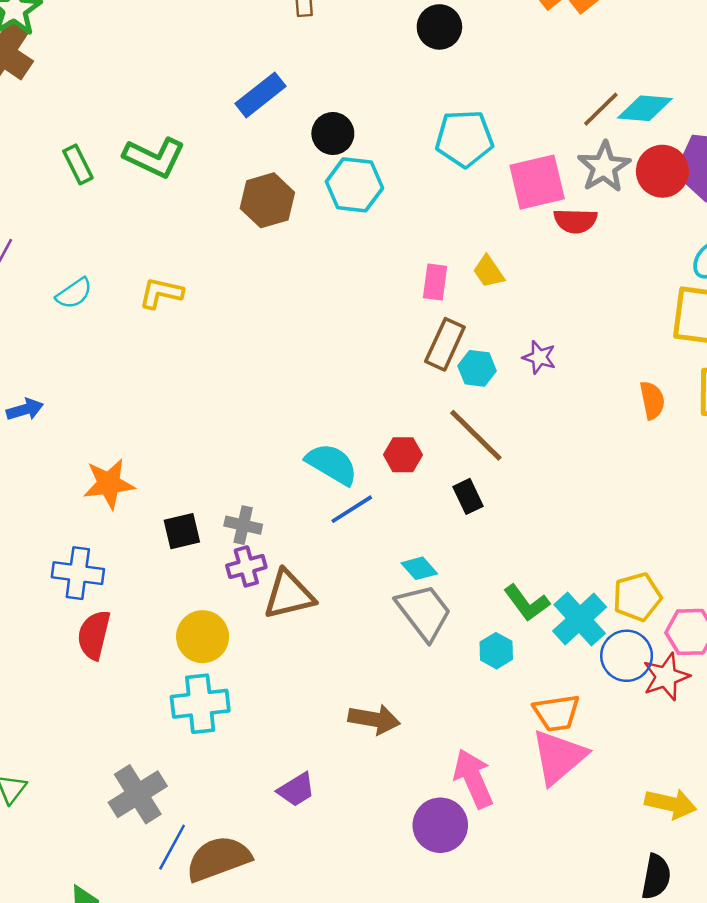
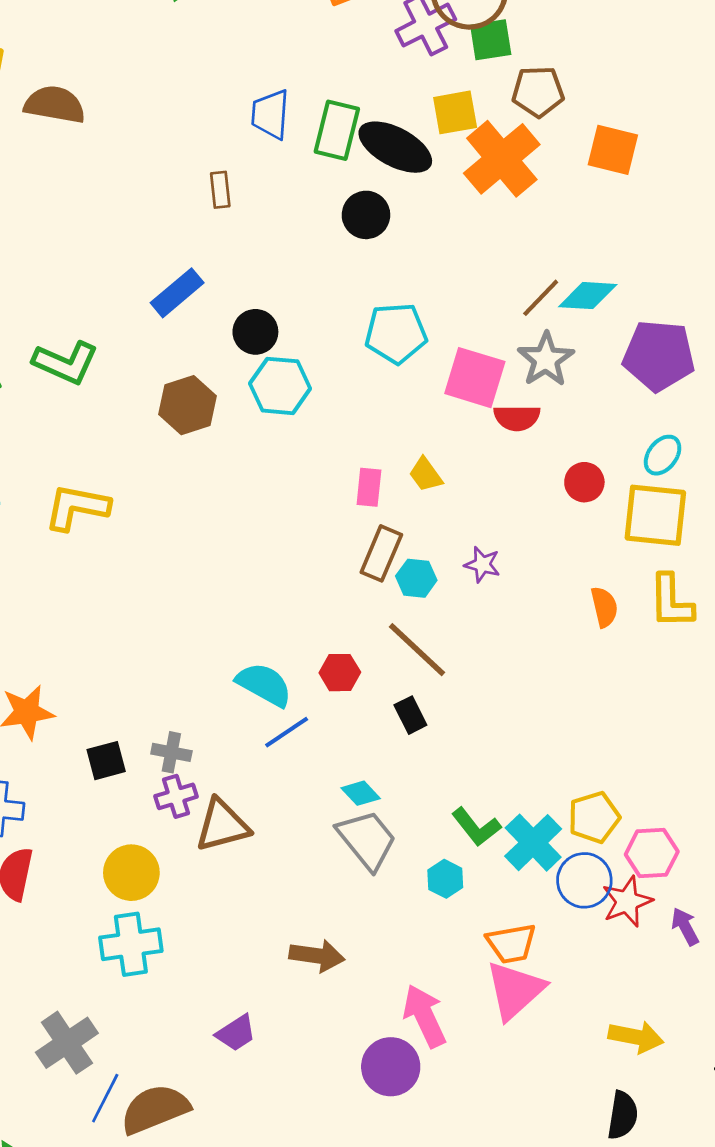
red circle: (662, 171) -> (584, 482), moved, size x0.7
pink square: (537, 182) -> (475, 378), turned 32
yellow L-shape: (161, 293) -> (77, 507), size x1.4

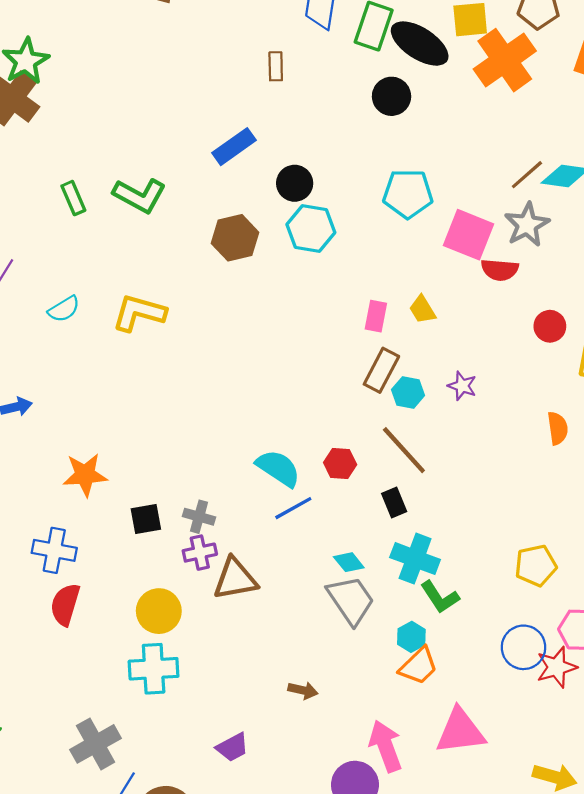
yellow pentagon: (594, 817) -> (536, 566), moved
cyan cross: (533, 843) -> (415, 559), moved, turned -30
orange trapezoid: (511, 943) -> (419, 666), moved, turned -39
brown arrow: (317, 956) -> (303, 690), size x0.7
pink triangle: (515, 990) -> (460, 731), turned 30

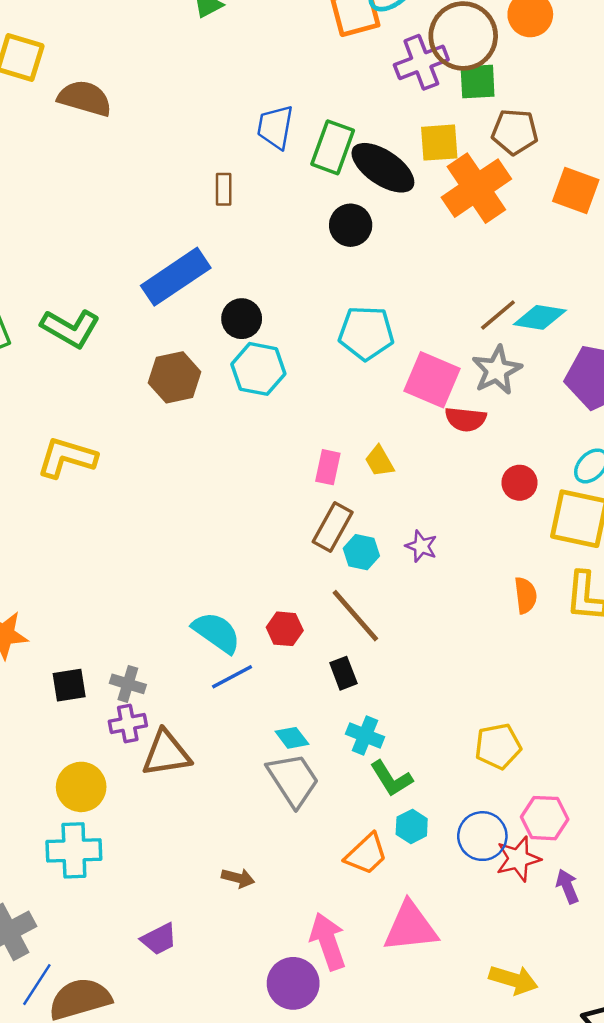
blue rectangle: (234, 147) -> (176, 277), size x1.4
cyan cross: (415, 559) -> (365, 735), size x0.7
cyan hexagon: (411, 637) -> (412, 826), moved

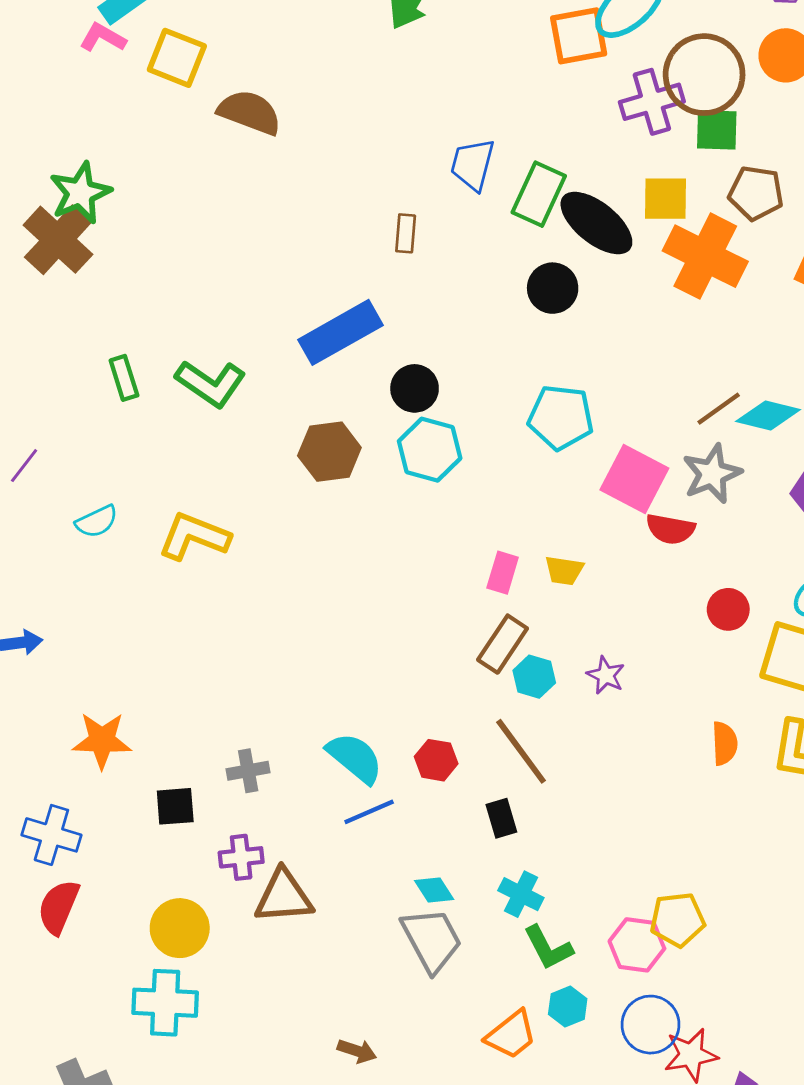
orange cross: (476, 188) -> (705, 256), turned -34
yellow trapezoid: (379, 461) -> (564, 570), turned -56
gray cross: (128, 684) -> (248, 771), moved, turned -32
pink hexagon: (545, 818) -> (637, 945), moved

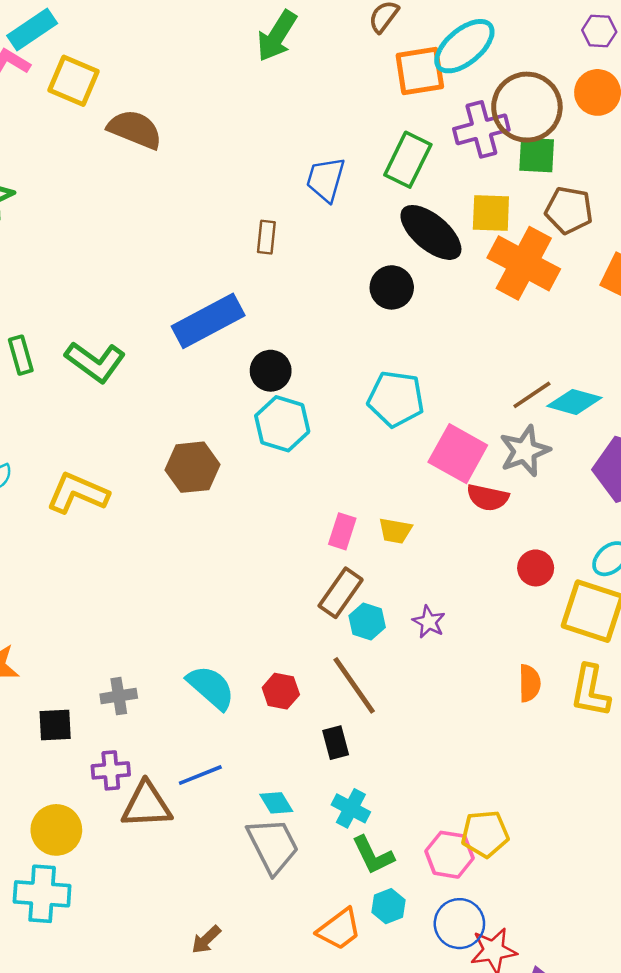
green rectangle: (539, 194) -> (408, 160), moved
brown hexagon: (329, 452) -> (193, 467), moved
blue line: (369, 812) -> (200, 775), moved
brown arrow: (357, 1051) -> (206, 940), turned 116

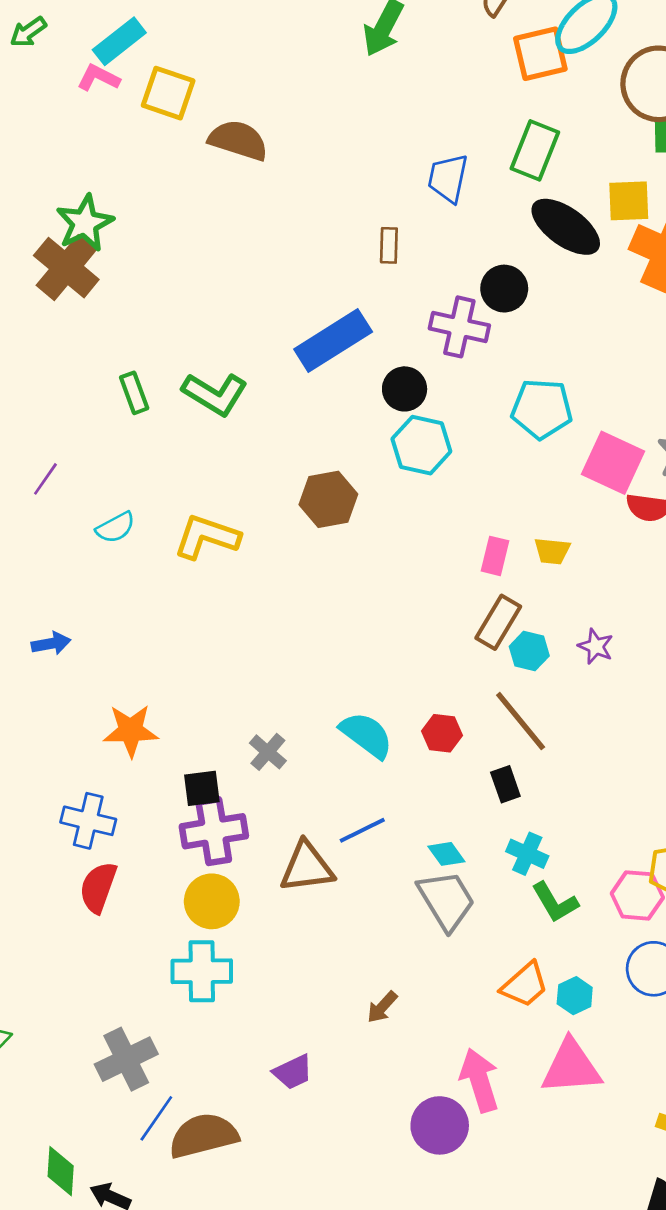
purple cross: (481, 129) -> (459, 327), moved, turned 32
black circle: (392, 287) -> (504, 289), moved
gray cross: (119, 696) -> (268, 752), turned -36
purple cross: (111, 770) -> (214, 831), moved, size x1.6
cyan hexagon: (389, 906) -> (575, 996), moved

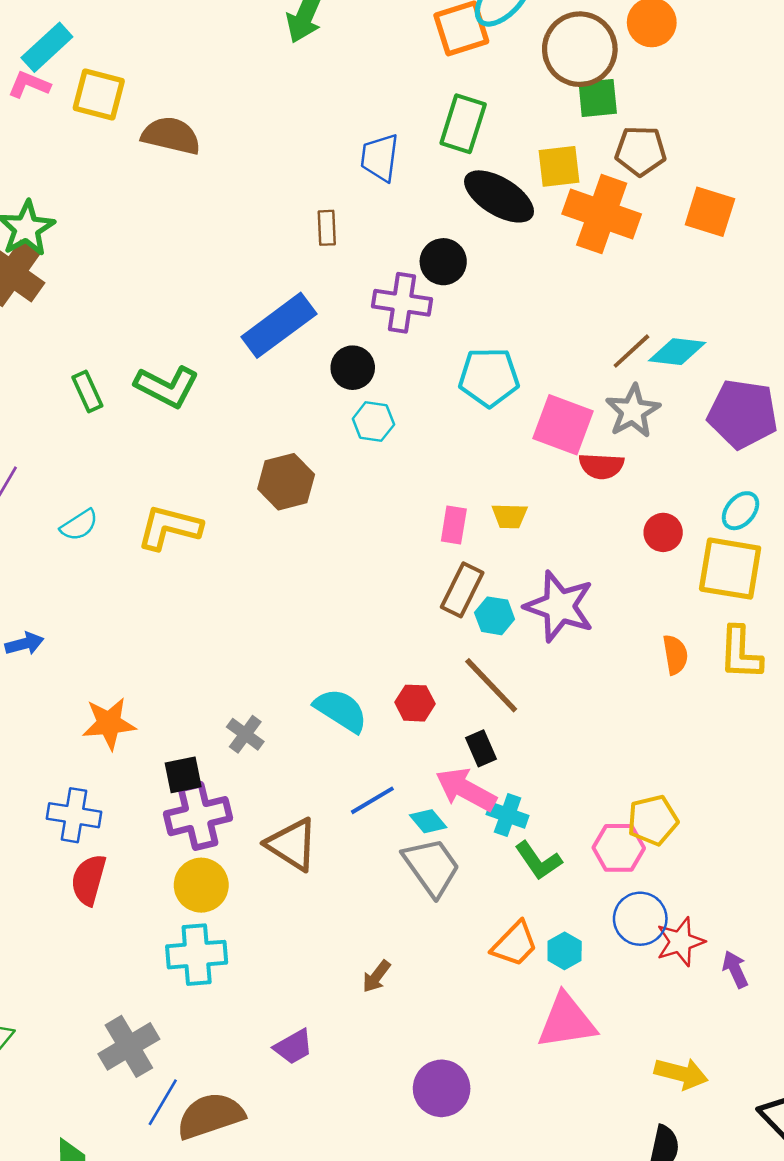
cyan hexagon: (421, 445) -> (373, 422), size x0.7
purple star: (596, 646) -> (559, 606), size x2.0
blue line: (362, 830) -> (372, 800), moved
brown triangle: (307, 867) -> (292, 844), turned 44
pink arrow: (479, 1080) -> (466, 790), moved, turned -40

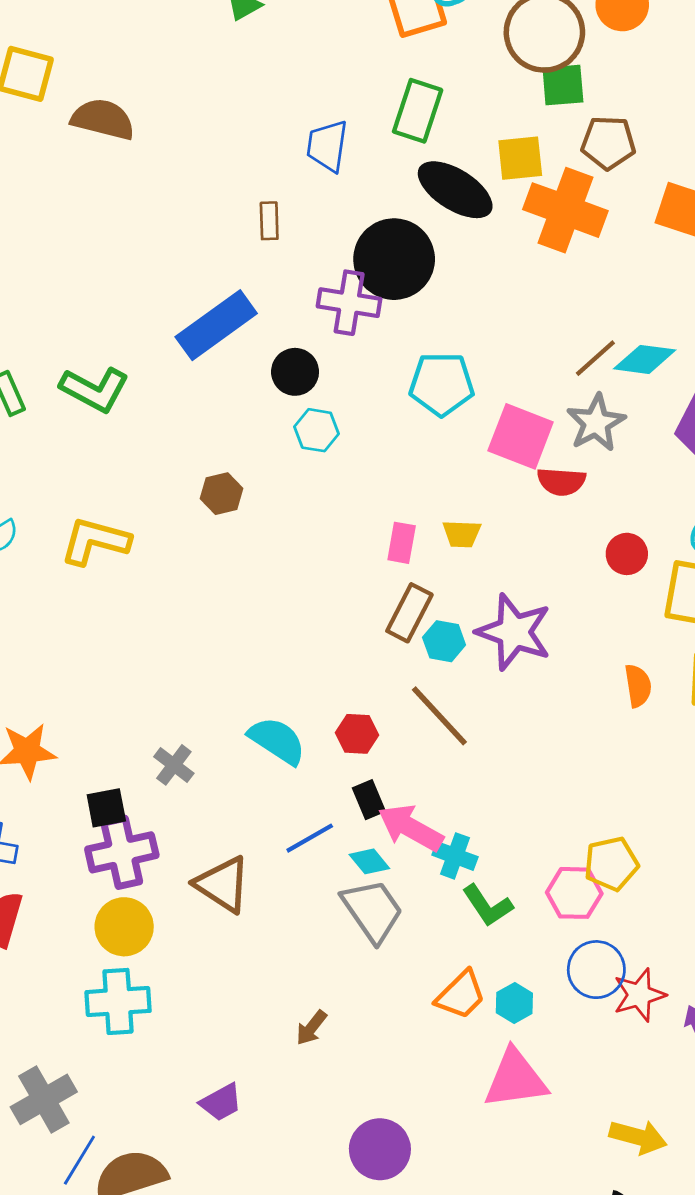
black circle: (443, 262) -> (394, 259), size x1.6
brown hexagon: (286, 482) -> (222, 494), size x0.7
black rectangle: (481, 748) -> (369, 800), moved

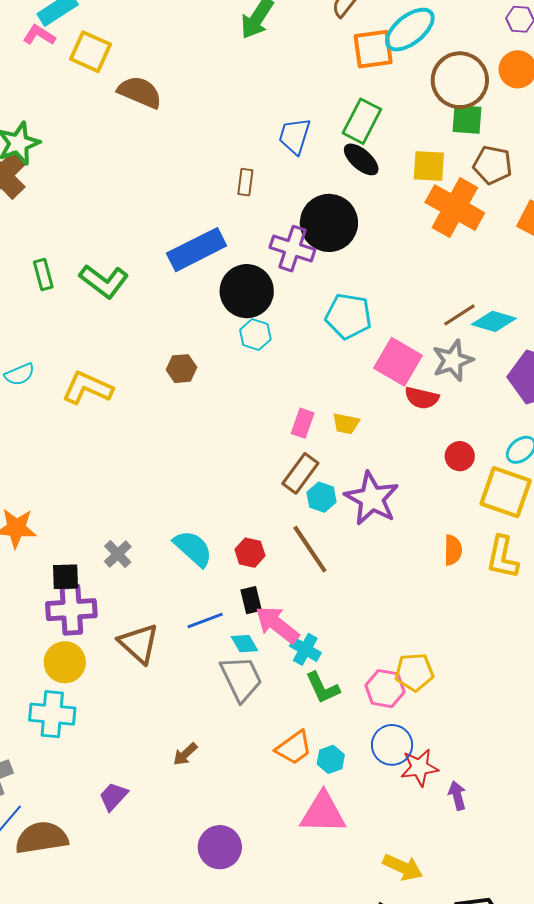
black ellipse: (455, 190) -> (361, 159), moved, size x0.7
black circle: (295, 372) -> (247, 291), size x1.6
purple trapezoid: (221, 1102) -> (113, 796), turned 152

